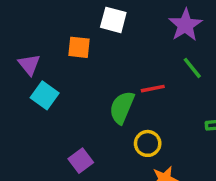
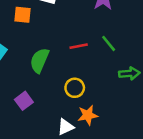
green line: (192, 68) -> (109, 43), moved
green semicircle: (122, 107) -> (39, 60), moved

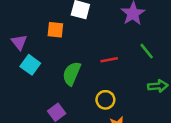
green line: (109, 43) -> (147, 51), moved

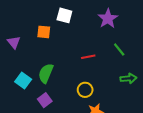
cyan square: (30, 65) -> (23, 81), moved
green semicircle: (72, 74) -> (46, 73), moved

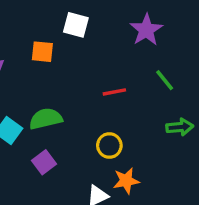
green semicircle: (46, 73) -> (46, 119), turned 54

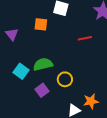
red line: (114, 92) -> (85, 38), moved
yellow circle: (109, 146) -> (65, 79), moved

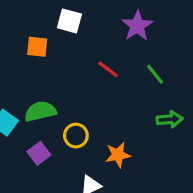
red line: (85, 38) -> (108, 69), turned 48
orange star: (91, 101) -> (118, 155), moved

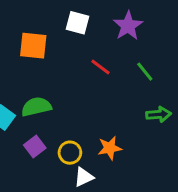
white square: (69, 21) -> (78, 23), moved
orange square: (37, 47) -> (33, 46), size x1.4
yellow circle: (76, 136) -> (70, 153), moved

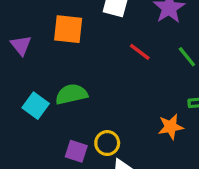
purple square: (35, 146) -> (76, 151), moved, turned -35
orange star: (110, 148) -> (171, 127), moved

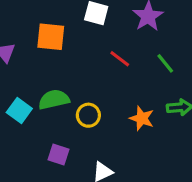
orange star: (171, 127) -> (142, 118), moved, turned 30
yellow circle: (107, 143) -> (88, 115), moved

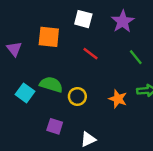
red line: (120, 59) -> (90, 54), moved
green semicircle: (54, 100) -> (51, 85), turned 30

